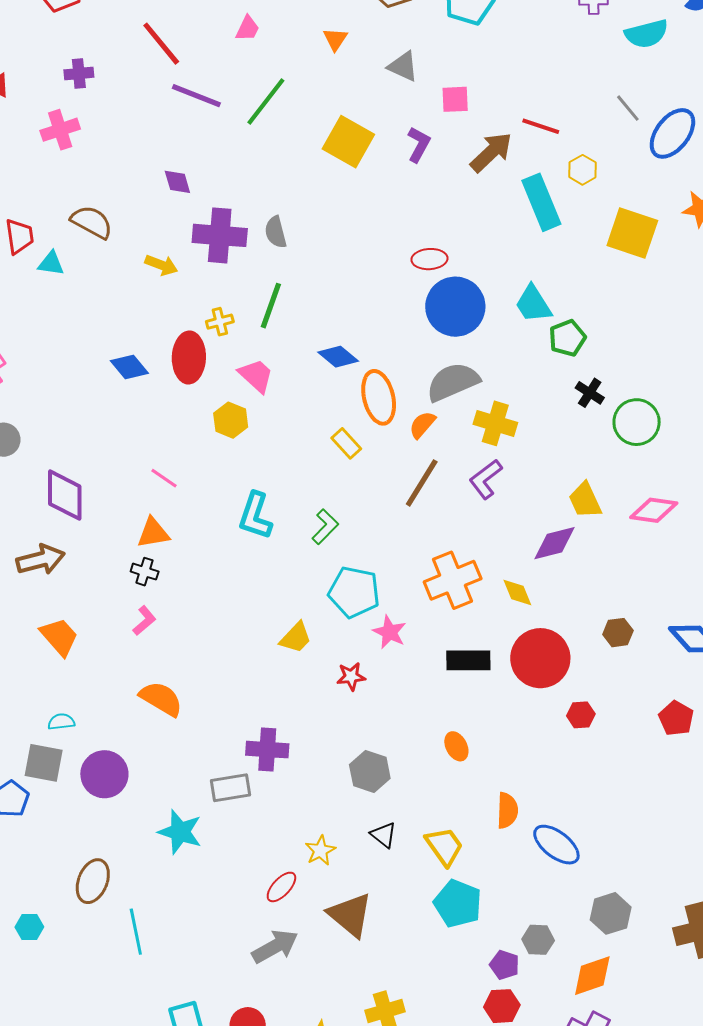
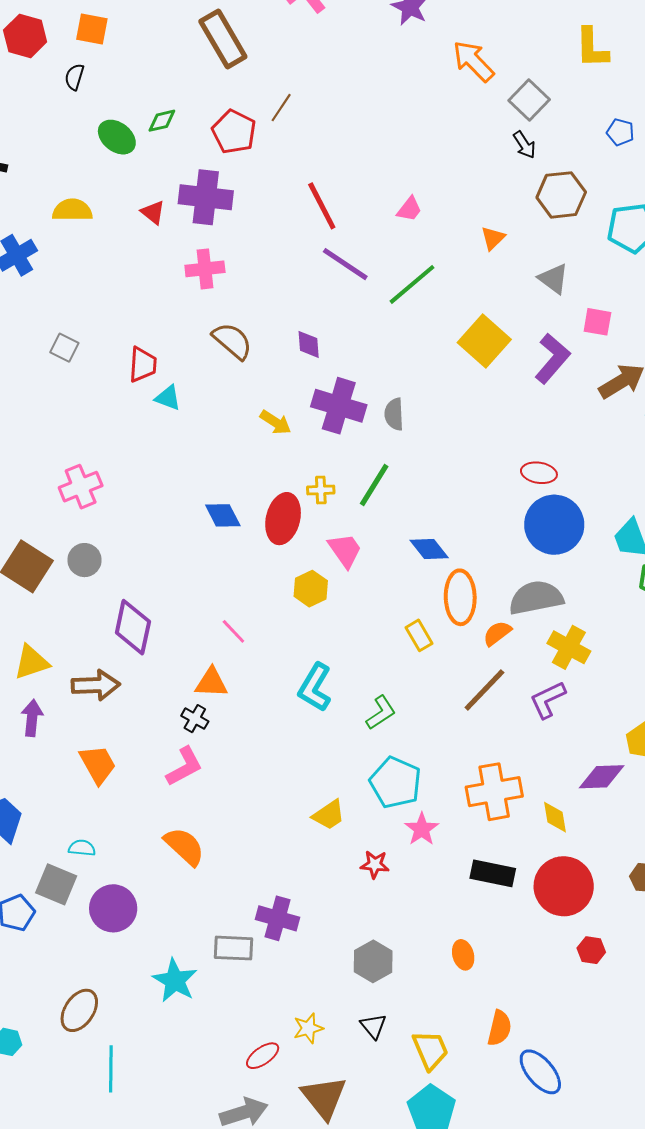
purple cross: (79, 74) -> (206, 197), moved, size x1.8
purple L-shape: (419, 144) -> (552, 358), size x1.4
brown semicircle: (92, 222) -> (232, 341), moved
pink L-shape: (144, 621) -> (184, 767), size x1.4

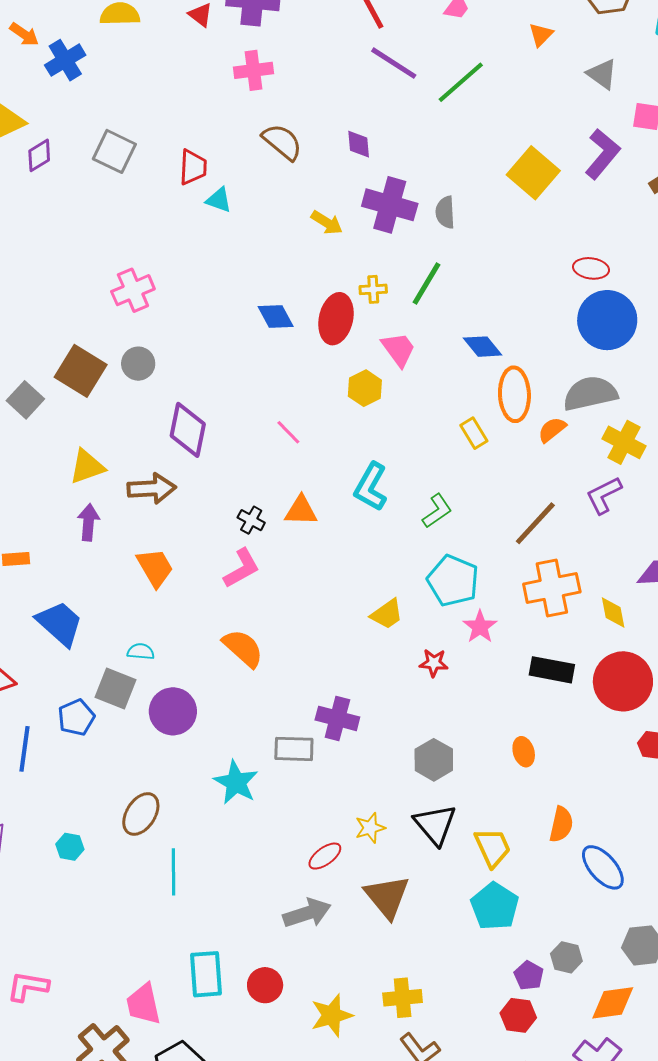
yellow square: (484, 341) -> (533, 173), moved
gray square: (64, 348) -> (114, 151), size x1.5
orange triangle: (211, 683) -> (301, 511), moved
brown line: (484, 690) -> (535, 523), moved
black triangle: (373, 1026) -> (435, 825), size x1.6

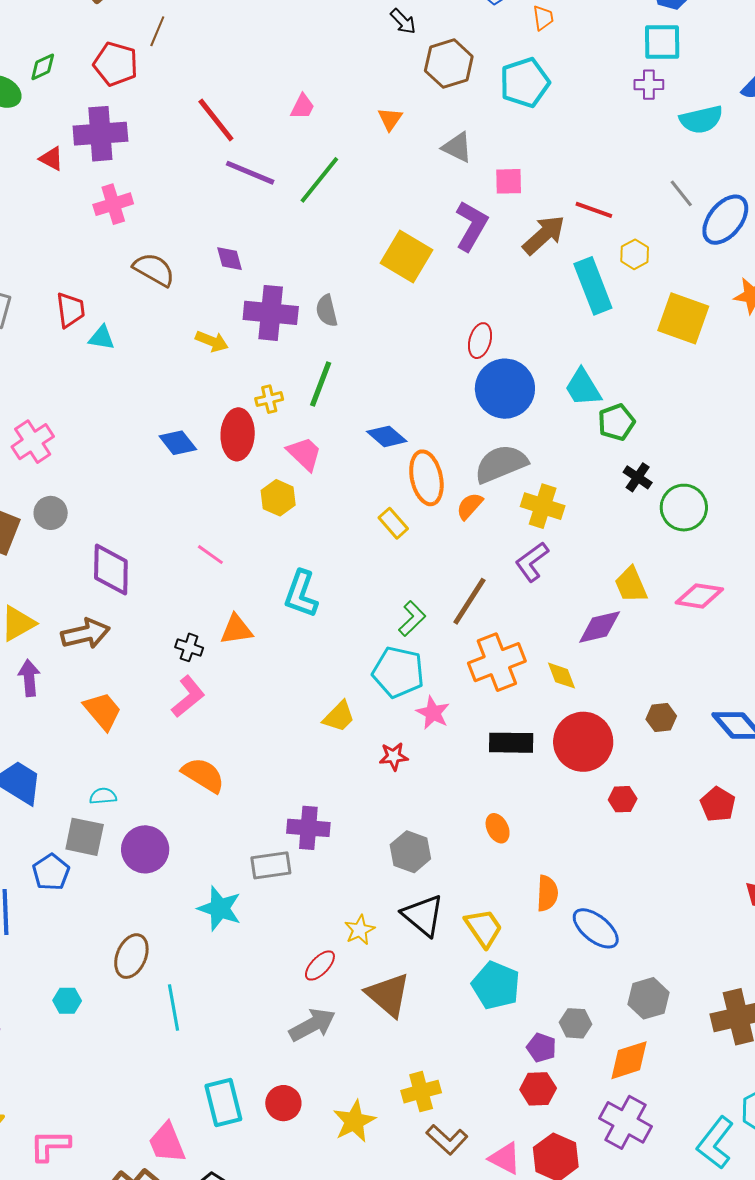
red ellipse: (591, 268) -> (480, 341), turned -72
green L-shape: (437, 511) -> (412, 619), moved

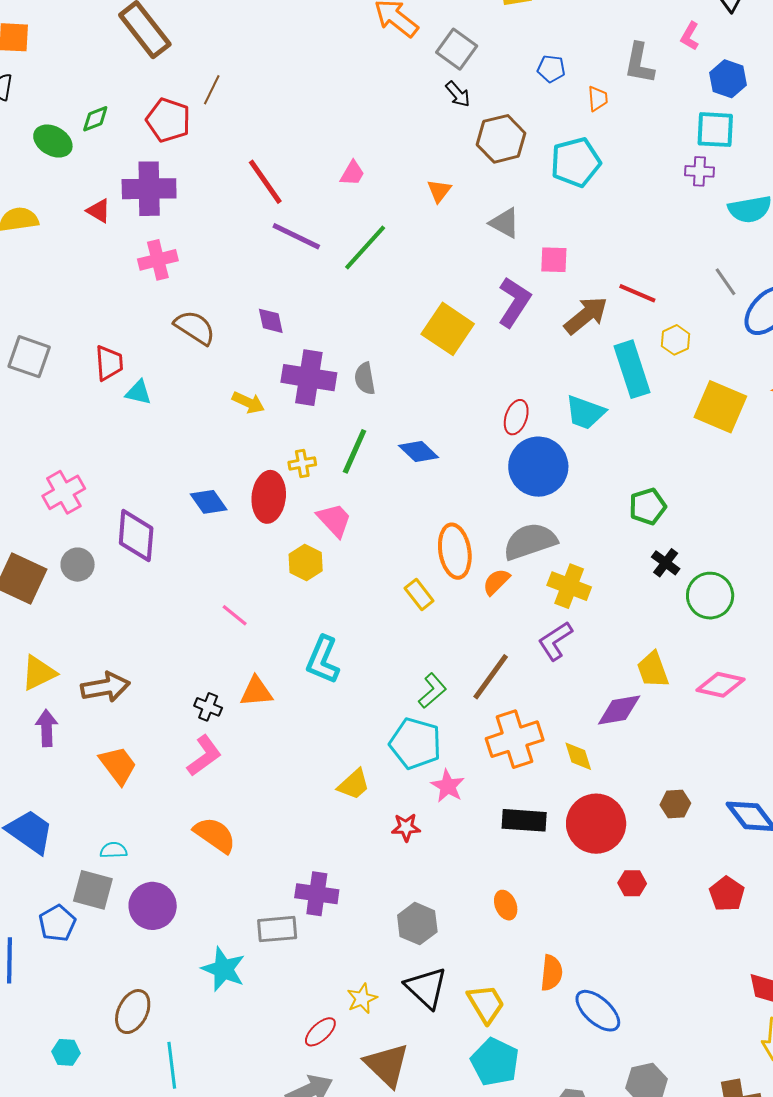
cyan trapezoid: (583, 387) -> (585, 412), moved, turned -42
blue diamond: (387, 436) -> (419, 451), moved
purple diamond: (111, 570) -> (136, 536), moved

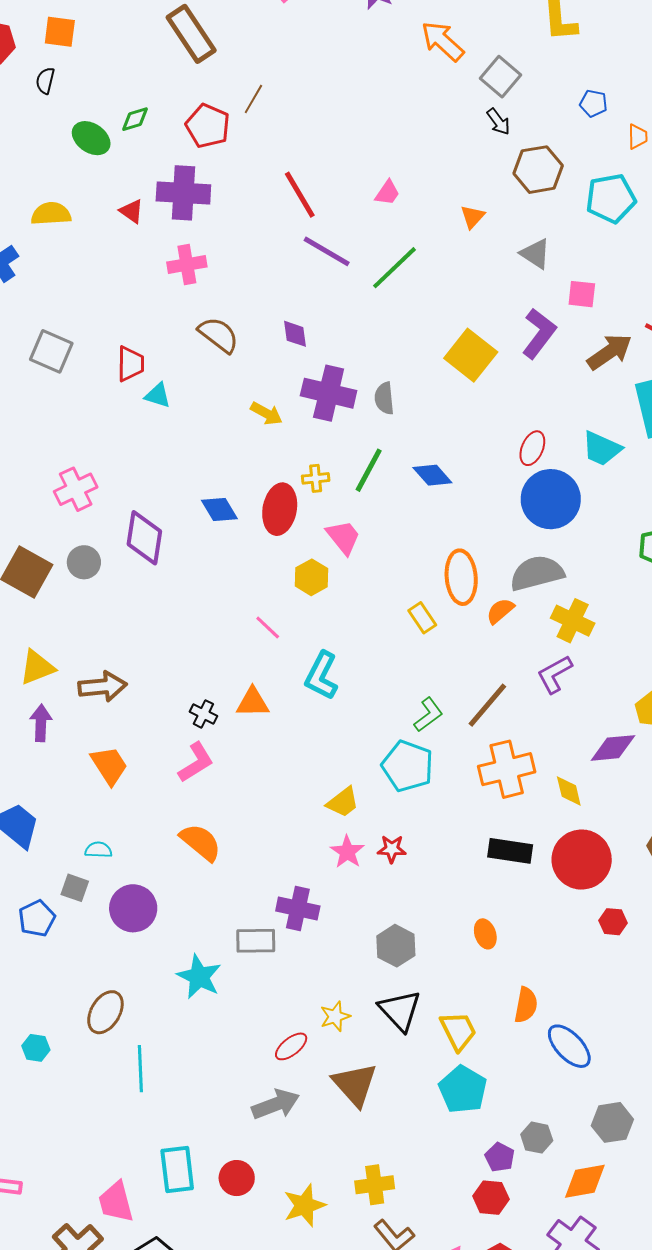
pink line: (235, 615) -> (268, 628), moved
pink star: (448, 786) -> (347, 852), moved
gray square: (93, 890) -> (75, 888), size x0.7

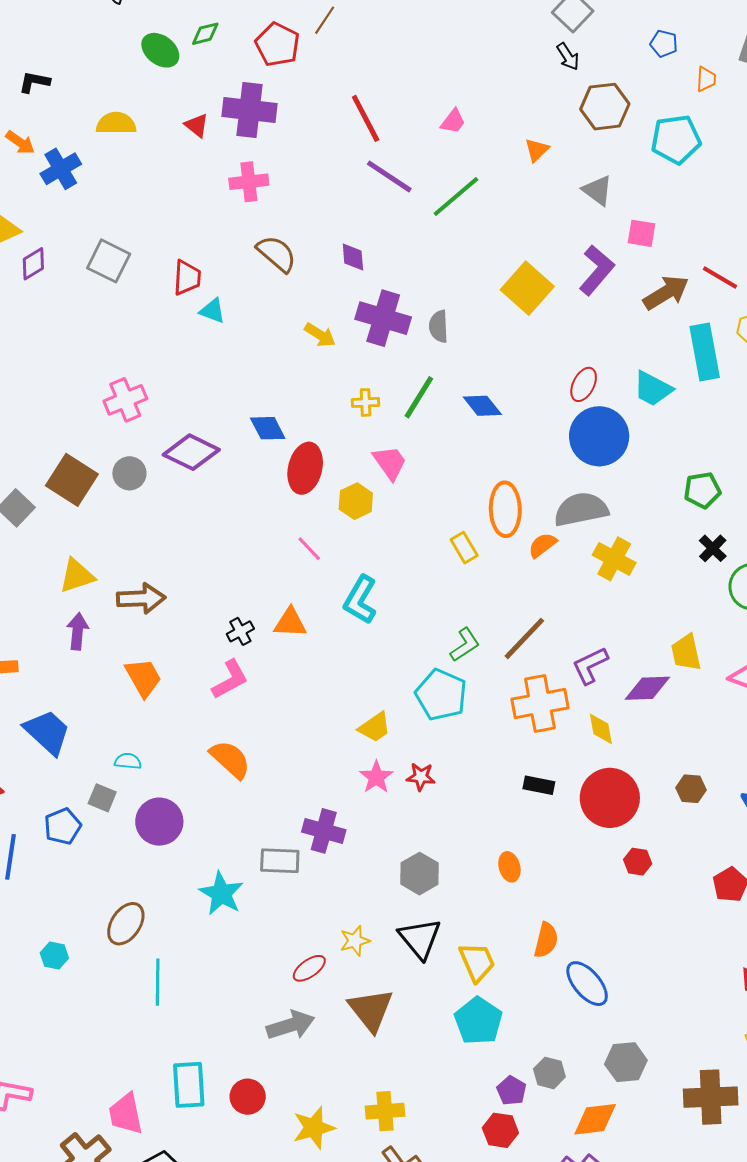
red ellipse: (280, 509) -> (305, 468), moved
purple diamond: (144, 538) -> (191, 452), turned -76
purple L-shape: (555, 674) -> (590, 666), moved
black cross: (203, 714) -> (240, 631), turned 32
black rectangle: (510, 851) -> (539, 785), size x0.7

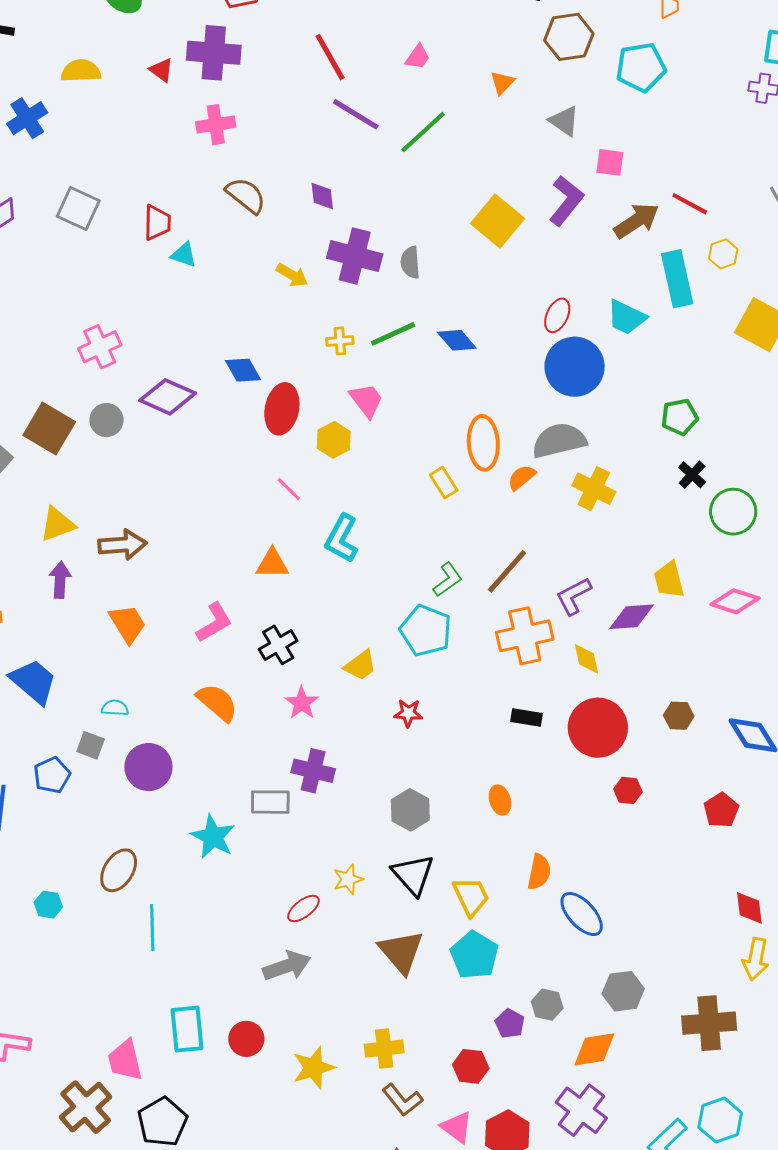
green line: (419, 397) -> (393, 334), turned 36
black cross: (240, 631) -> (278, 645), moved, size x1.4
pink star: (376, 777) -> (302, 703), moved
brown triangle: (371, 1010) -> (401, 952), moved
red hexagon: (500, 1130) -> (471, 1066), moved

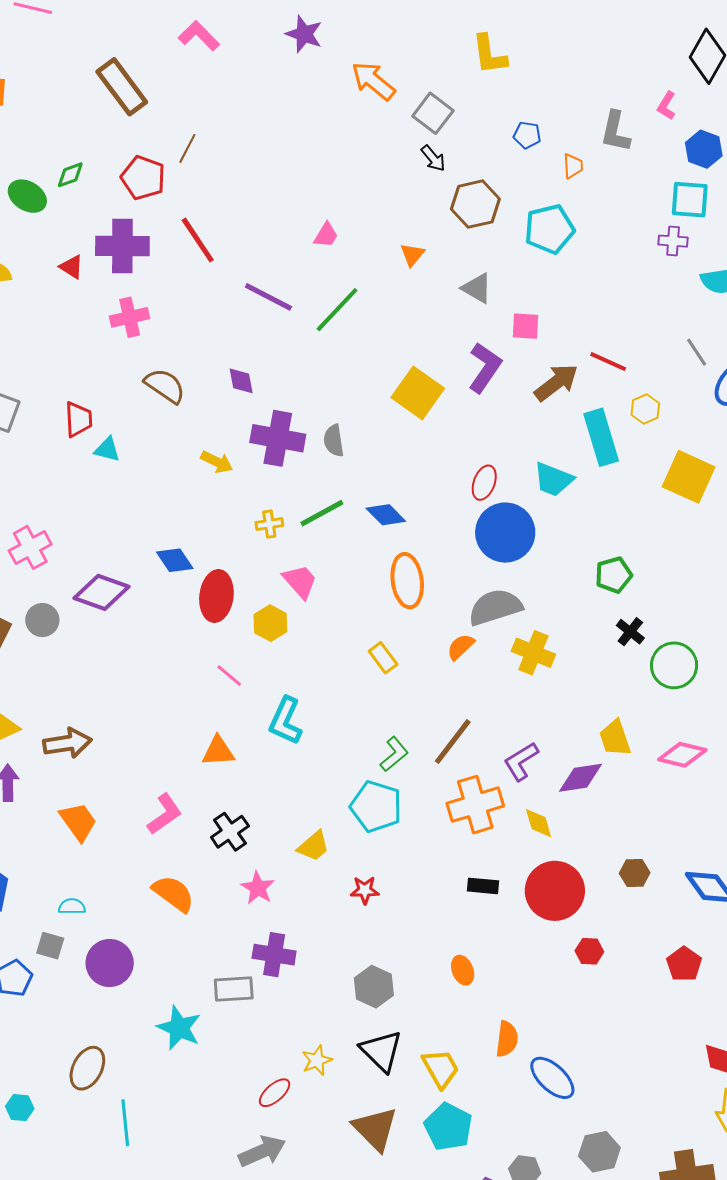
red line: (330, 57) -> (198, 240), moved
orange ellipse: (483, 443) -> (407, 581), moved

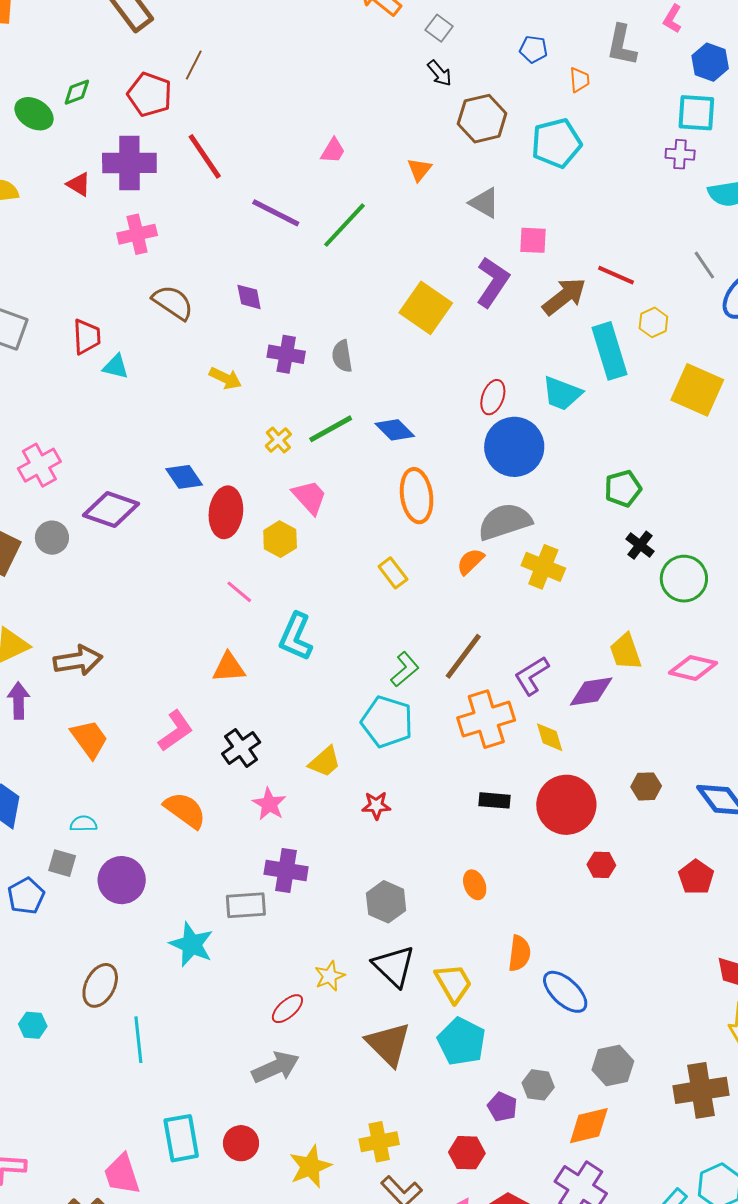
gray square: (433, 113) -> (439, 28), size x0.7
purple cross: (278, 438) -> (286, 354), size x0.7
yellow cross: (269, 524) -> (278, 440), turned -32

